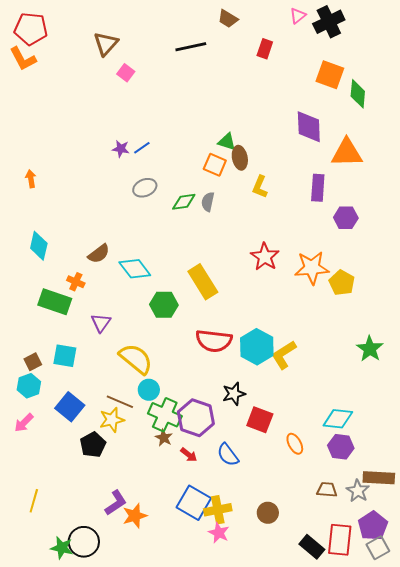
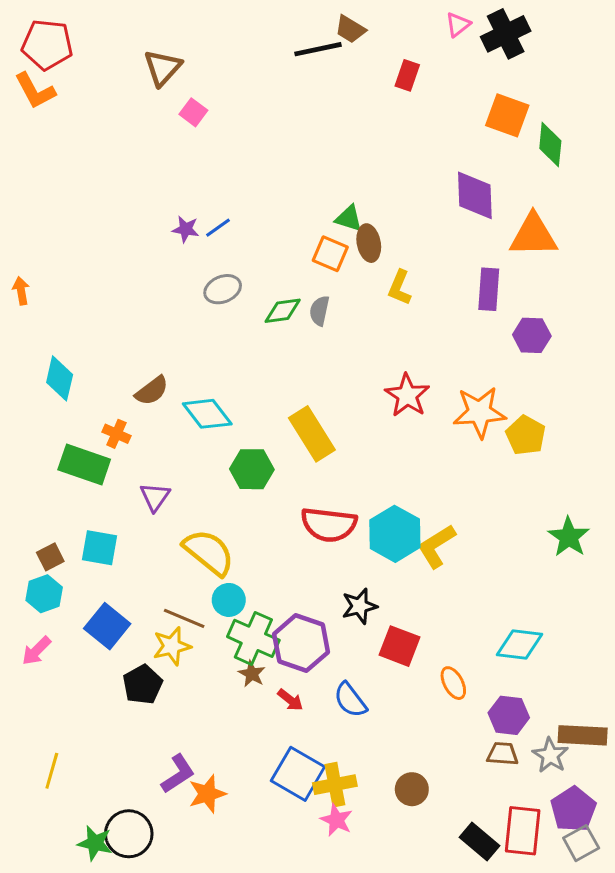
black line: (191, 47) -> (318, 49), moved
orange arrow: (31, 179) -> (21, 291), moved
purple hexagon: (341, 447) -> (509, 715), moved

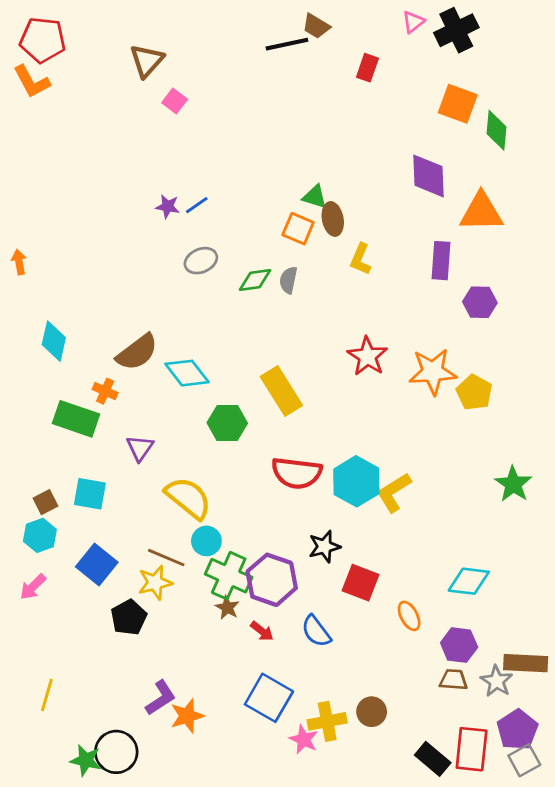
brown semicircle: (152, 391) -> (137, 352), size x1.4
yellow cross: (335, 785) -> (327, 721), moved

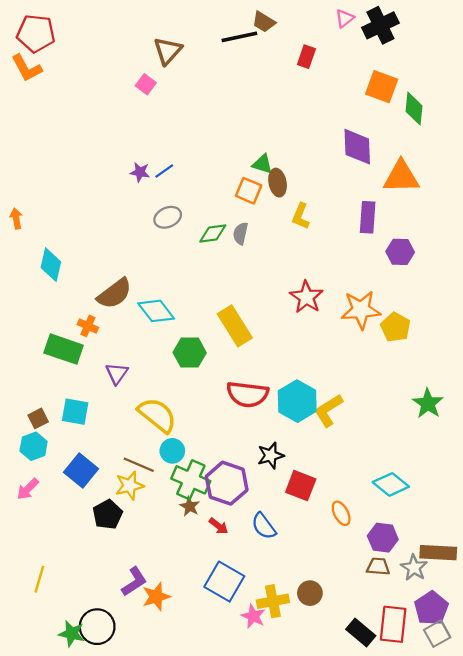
brown triangle: (147, 61) -> (168, 51), moved
cyan diamond: (54, 341) -> (51, 265), moved
cyan diamond: (469, 581) -> (391, 484), turned 32

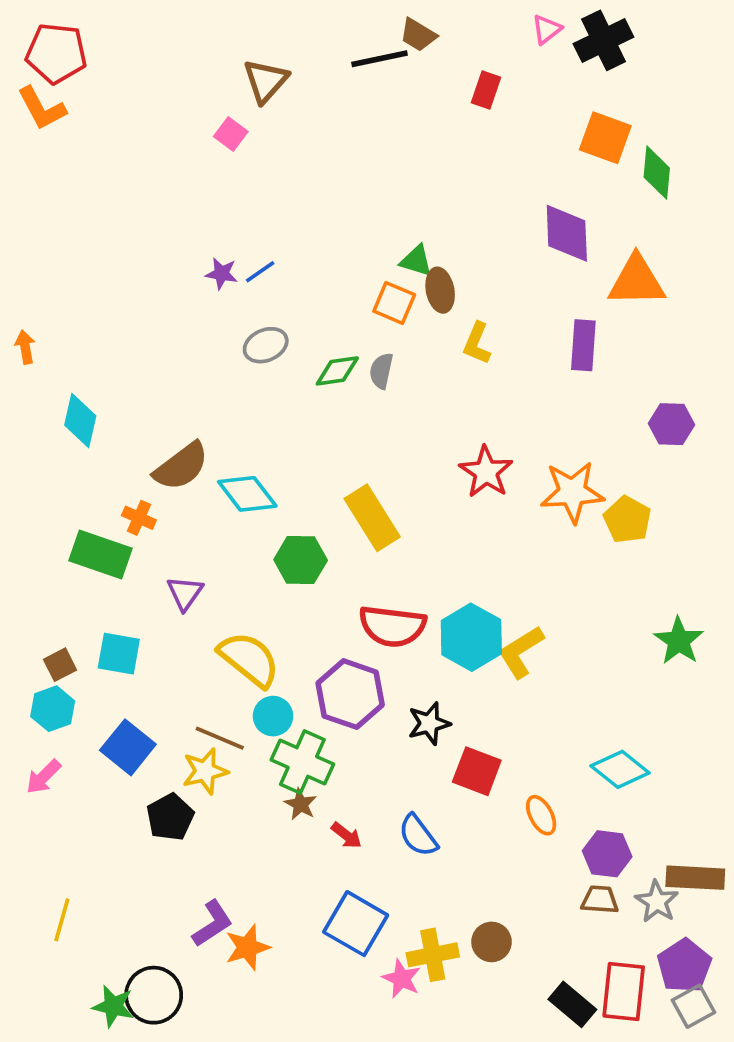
purple hexagon: (400, 252) -> (671, 424), moved
purple hexagon: (227, 483) -> (350, 694), moved

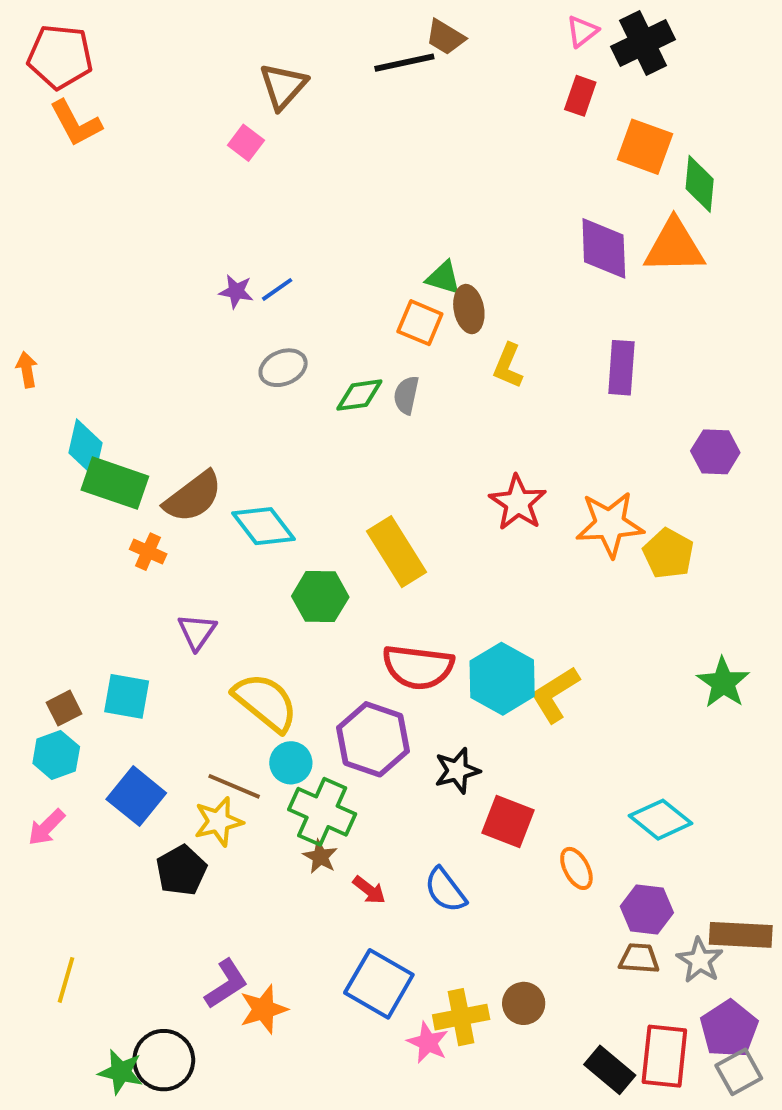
red rectangle: (486, 90) -> (580, 96), moved
orange L-shape: (42, 108) -> (76, 123), moved
orange triangle: (637, 281) -> (674, 246), moved
green rectangle: (100, 555) -> (115, 483), moved

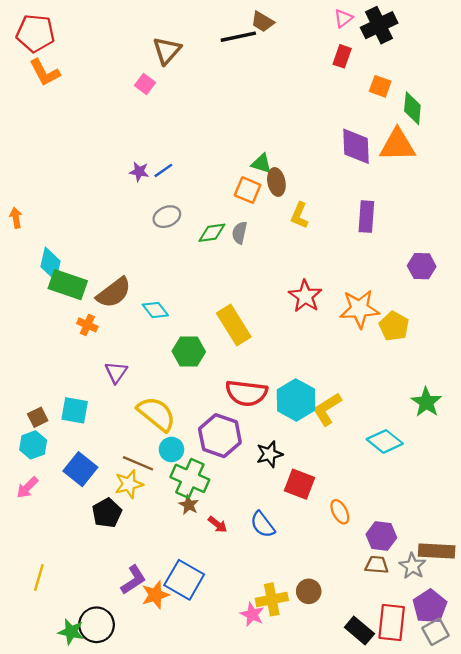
orange square: (645, 147) -> (380, 86), size x0.7
cyan diamond: (263, 526) -> (155, 310), size x0.7
cyan diamond: (661, 820) -> (385, 441), moved
blue square: (379, 984) -> (184, 580), moved

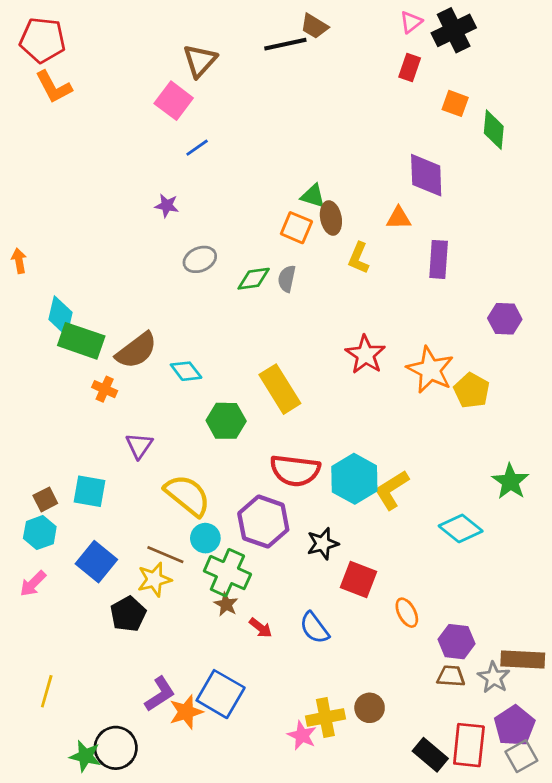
pink square: (145, 84) -> (174, 101), size x1.5
orange triangle: (397, 145) -> (399, 218), moved, size x0.6
blue line: (163, 170) -> (197, 148), moved
orange star: (359, 309) -> (430, 370), turned 30

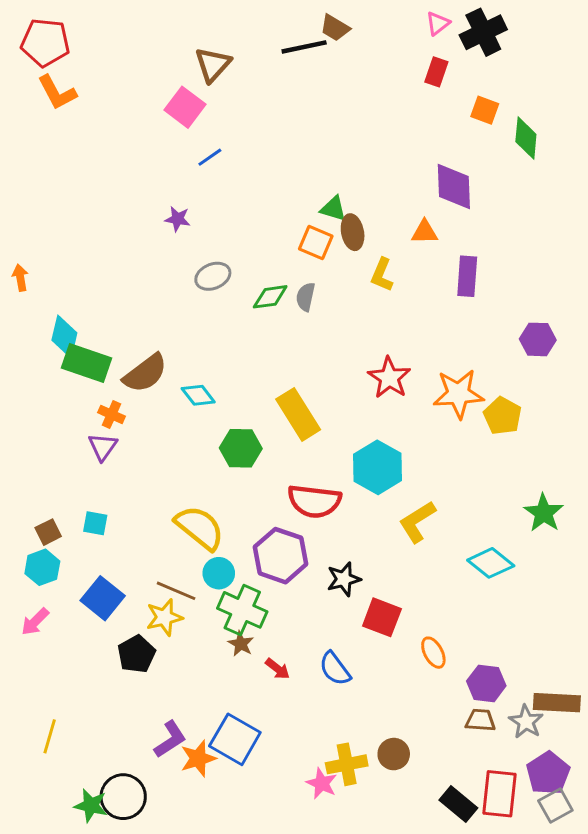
orange star: (430, 370) -> (458, 394), turned -30
purple triangle: (139, 446) -> (103, 447), moved
cyan hexagon: (354, 479) -> (378, 467), moved
cyan square: (89, 491) -> (95, 523), size x0.7

